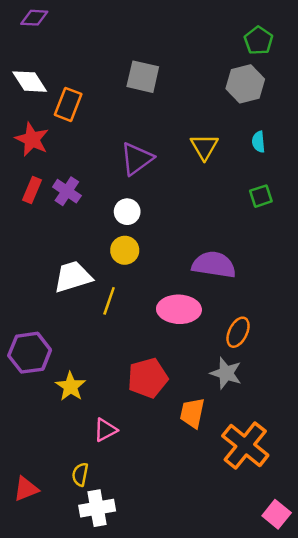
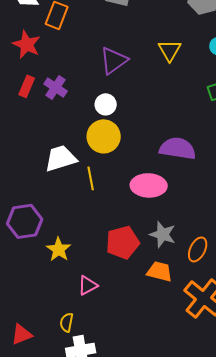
yellow circle: (125, 250) -> (104, 136), size x1.4
yellow line: (109, 301) -> (91, 178), turned -30
orange ellipse: (238, 332) -> (198, 249), moved
gray star: (226, 373) -> (163, 234), moved
orange trapezoid: (192, 413) -> (160, 271), turned 92

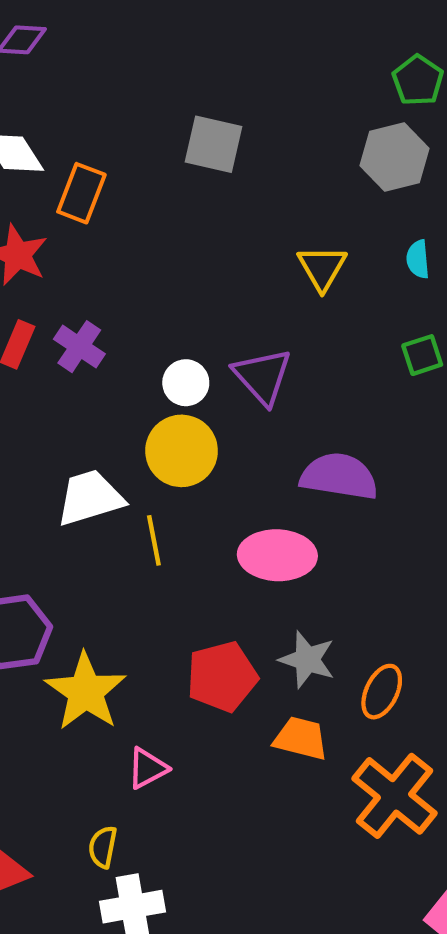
purple triangle: (114, 60) -> (262, 376), moved, turned -36
yellow star: (59, 249) -> (86, 692), size x1.5

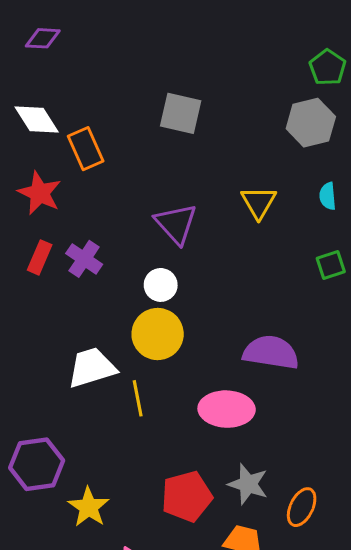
orange rectangle: (81, 193) -> (86, 149), turned -45
purple triangle: (262, 376) -> (176, 224), moved
yellow star: (86, 692) -> (89, 507), size x0.7

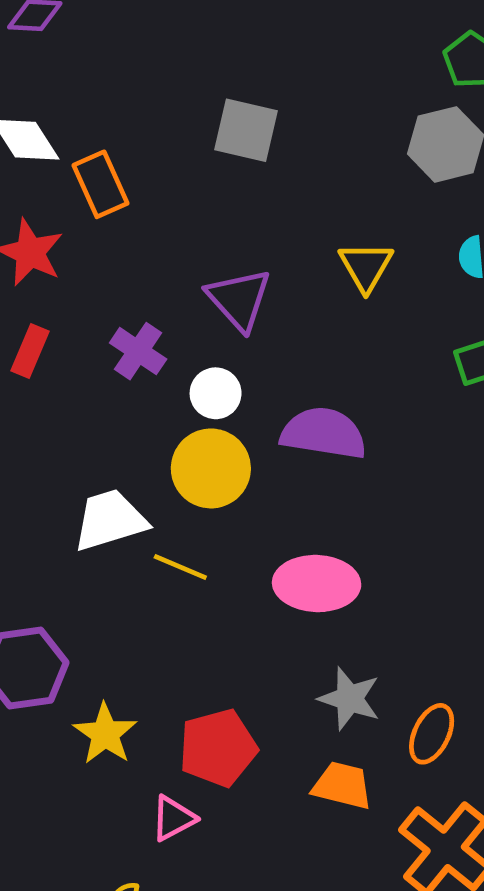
purple cross: (84, 259) -> (138, 351), moved
purple semicircle: (271, 352) -> (324, 433), moved
yellow line: (138, 398) -> (180, 567), turned -56
red pentagon: (187, 496) -> (218, 748), moved

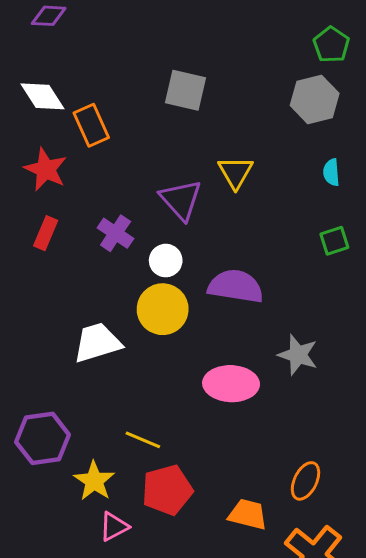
yellow triangle: (366, 266) -> (236, 172), moved
yellow line: (180, 567) -> (143, 440), moved
gray star: (349, 699) -> (298, 355), moved
pink triangle: (173, 818) -> (114, 527), moved

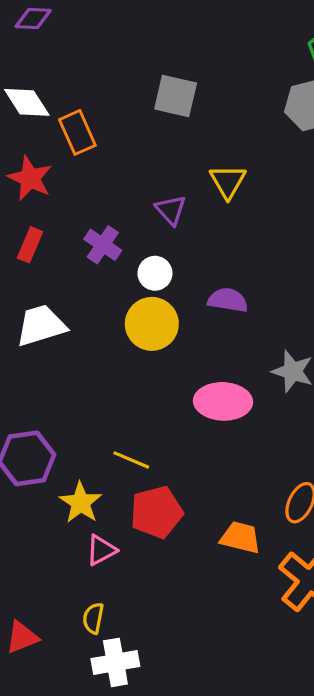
purple triangle: (181, 200) -> (171, 210), size x0.7
purple semicircle: (236, 286) -> (228, 300), size x0.7
white trapezoid: (97, 343) -> (41, 325), moved

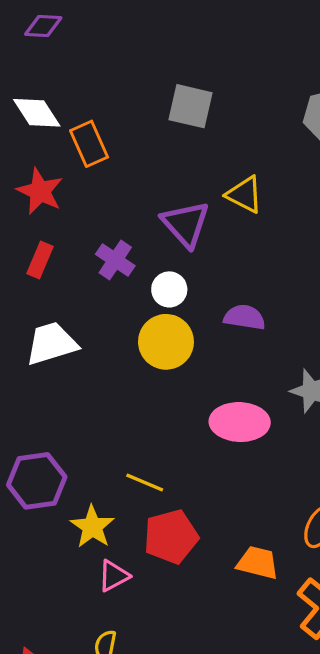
yellow triangle: (228, 181) -> (245, 195), turned -33
purple triangle: (171, 210) -> (186, 224), size x1.5

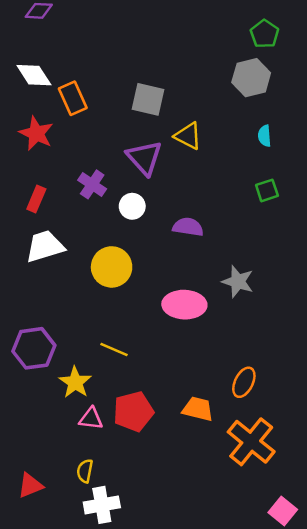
gray square: (191, 106) -> (148, 99), moved
red rectangle: (40, 260) -> (36, 199), moved
yellow circle: (166, 342) -> (112, 267), moved
red pentagon: (171, 537) -> (133, 411), moved
pink triangle: (114, 576) -> (91, 419), turned 35

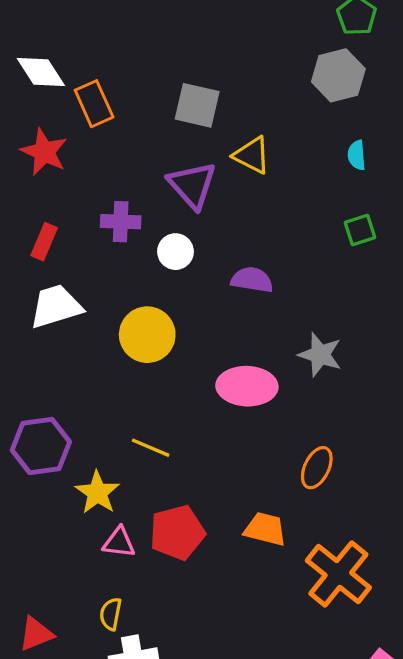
purple cross: (92, 184) -> (121, 222), turned -32
orange ellipse: (244, 382) -> (317, 468), moved

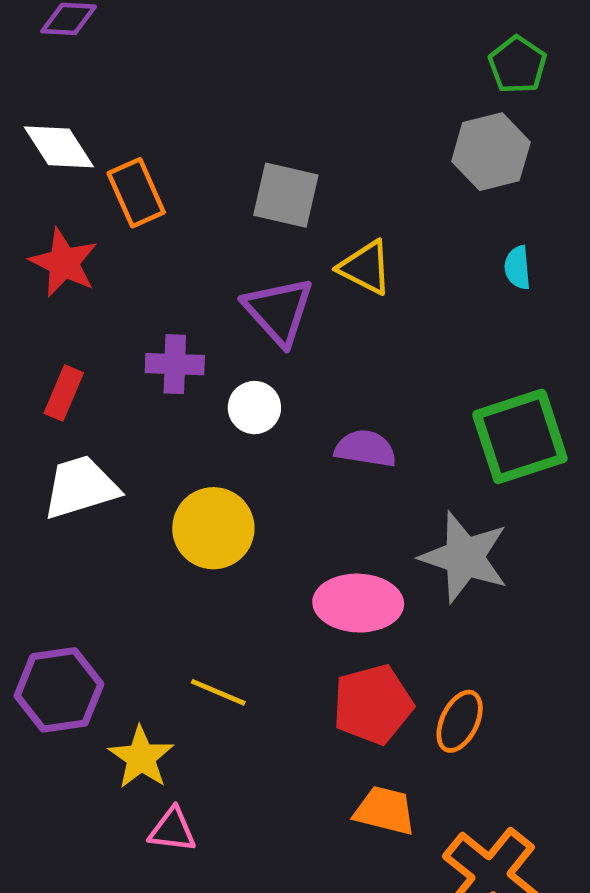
green square: (360, 230) -> (520, 436), moved, size x2.0
gray star: (320, 355) -> (464, 557), size x1.4
red pentagon: (177, 532) -> (373, 704), moved

